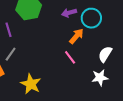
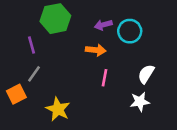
orange arrow: (76, 36) -> (96, 50), moved, turned 56
pink line: (70, 57) -> (105, 78), turned 48

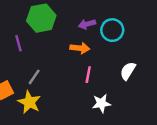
gray line: (34, 74) -> (34, 77), moved
white star: (140, 102) -> (101, 103), moved
yellow star: (58, 109) -> (29, 102), moved

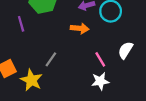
pink line: (88, 75) -> (100, 59), moved, turned -42
gray line: (34, 77) -> (51, 59), moved

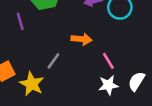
orange arrow: (80, 28) -> (82, 39), moved
white semicircle: (126, 50) -> (136, 81), moved

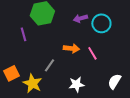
pink line: (108, 61) -> (92, 53), moved
white star: (108, 85) -> (76, 84), moved

